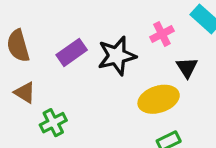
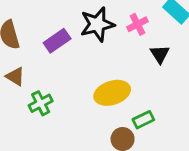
black star: (117, 56) -> (97, 24), moved
yellow ellipse: (159, 99) -> (112, 93), moved

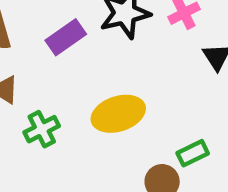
yellow ellipse: (112, 93) -> (118, 114), moved

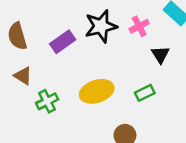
green rectangle: (193, 153) -> (145, 93), moved

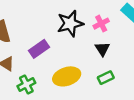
purple rectangle: (63, 42) -> (39, 49), moved
black triangle: (160, 55) -> (102, 49), moved

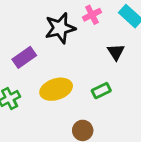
pink cross: (101, 24) -> (92, 15), moved
black triangle: (102, 49) -> (116, 52), moved

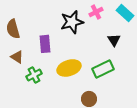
purple rectangle: (24, 57) -> (45, 44), turned -60
green rectangle: (101, 91) -> (103, 69), size x1.5

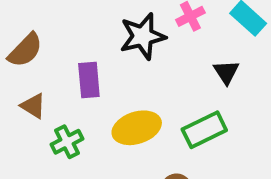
brown semicircle: (13, 29) -> (25, 50), turned -120

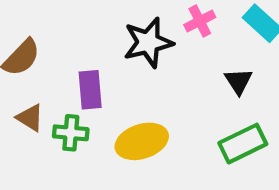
green rectangle: (204, 130) -> (243, 144), moved
green cross: (67, 142) -> (71, 133), moved, turned 32

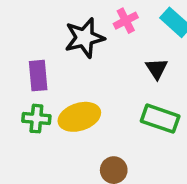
green cross: (71, 133) -> (36, 119), moved
green rectangle: (243, 144) -> (160, 119), turned 45

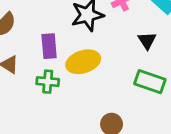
yellow ellipse: (79, 117) -> (83, 62), moved

